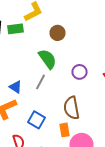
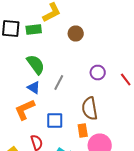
green semicircle: (48, 59) -> (36, 64), moved
blue square: (36, 120) -> (55, 120), turned -30

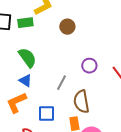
gray line: (59, 82) -> (61, 83), moved

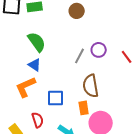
gray line: (61, 83) -> (80, 56), moved

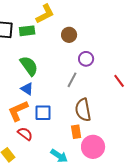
purple circle: (99, 50) -> (86, 59), moved
blue square: (56, 98) -> (43, 113), moved
red semicircle: (38, 120) -> (25, 134), moved, turned -35

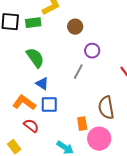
blue triangle: (27, 89) -> (42, 84), moved
brown semicircle: (83, 110) -> (106, 108), moved
orange L-shape: (18, 111) -> (24, 103), turned 60

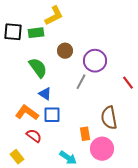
brown circle: (75, 27) -> (65, 51), moved
purple circle: (92, 51) -> (95, 61), size x1.5

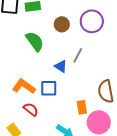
purple circle: (95, 61) -> (92, 21), moved
blue triangle: (45, 94) -> (61, 66), moved

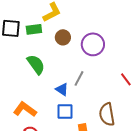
brown circle: (62, 24) -> (63, 37), moved
blue square: (49, 88) -> (65, 111), moved

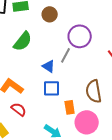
purple circle: (93, 44) -> (80, 36), moved
green semicircle: (36, 64) -> (23, 41), turned 75

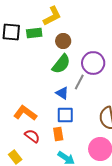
green semicircle: (23, 41) -> (61, 64), moved
orange rectangle: (70, 107) -> (58, 134), moved

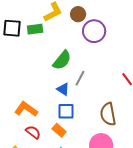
brown circle: (63, 41) -> (78, 14), moved
purple circle: (93, 63) -> (94, 31), moved
orange rectangle: (58, 134) -> (59, 130), turned -40

